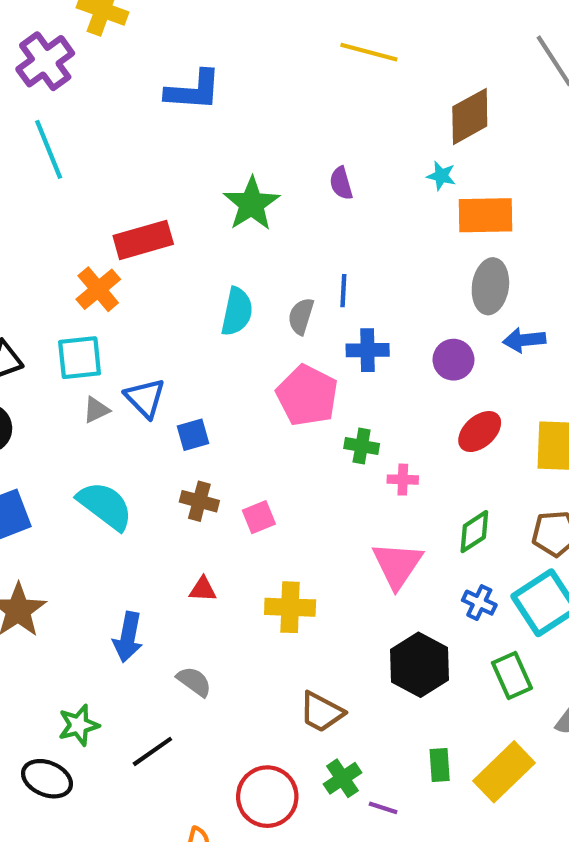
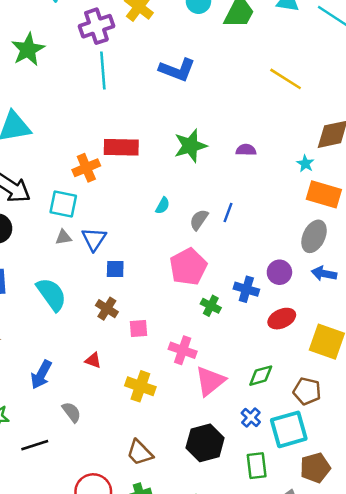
cyan line: (49, 149) -> (103, 71), moved
purple semicircle: (341, 183) -> (246, 150), turned 90
cyan semicircle: (237, 312) -> (163, 206), size x0.6
blue cross: (368, 350) -> (246, 289), moved
pink cross: (403, 480) -> (183, 350), moved, size x1.5

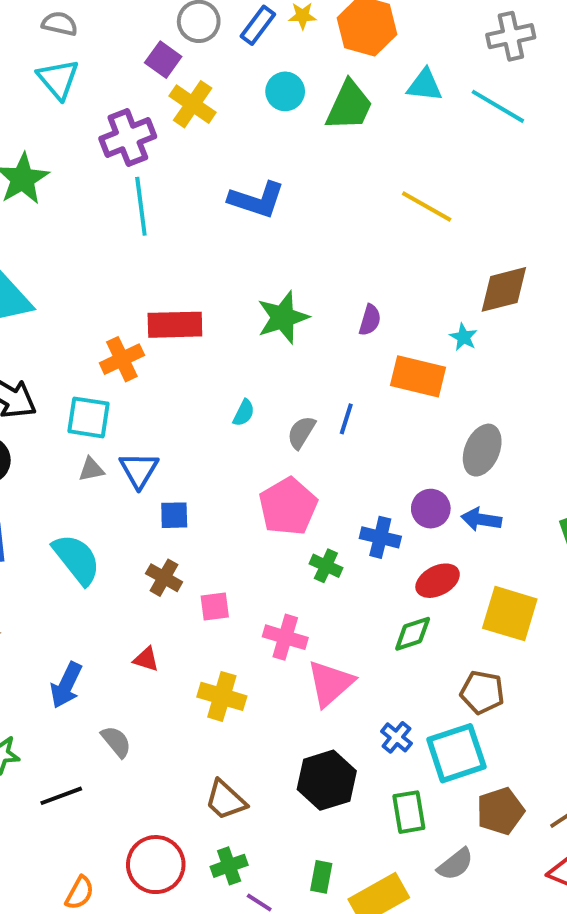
purple semicircle: (246, 150) -> (370, 320), turned 108
orange rectangle: (324, 194) -> (418, 376), moved
blue arrow: (324, 274) -> (481, 519), moved
green diamond: (261, 376) -> (413, 634), moved

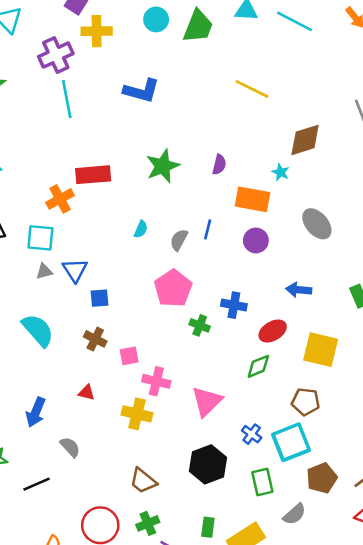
yellow cross: (193, 104) -> (97, 31), turned -32
gray ellipse: (482, 450) -> (317, 224), moved, turned -60
purple circle: (431, 509) -> (256, 240), moved
pink cross: (285, 637) -> (156, 381), moved

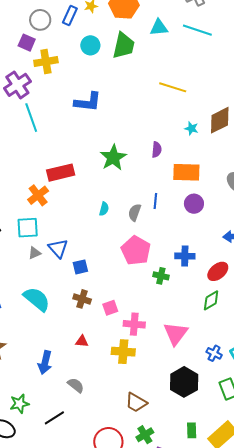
cyan star: (281, 172) -> (191, 128), moved

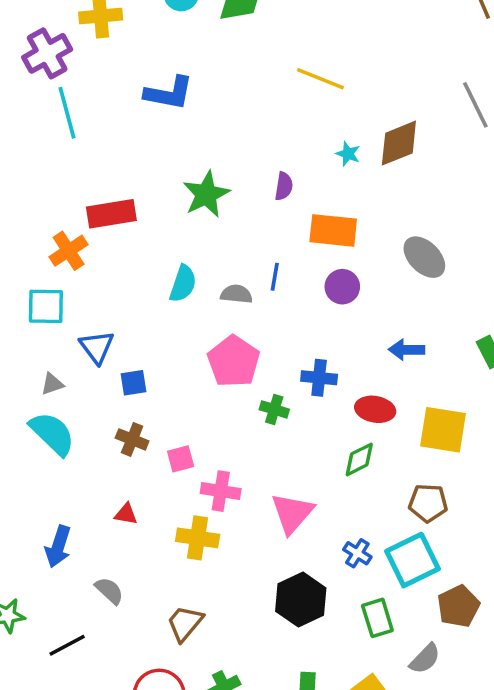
cyan semicircle: (104, 209) -> (183, 284), size x1.5
gray semicircle: (135, 212) -> (236, 294), turned 72
gray triangle: (35, 253) -> (52, 384), moved
red ellipse: (218, 271) -> (375, 409), turned 45
brown trapezoid: (136, 402) -> (185, 623), moved, turned 95

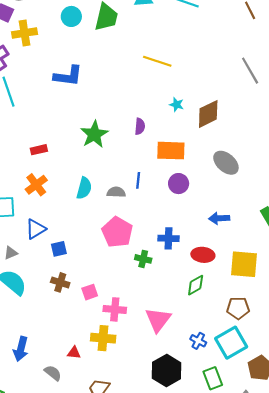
brown diamond: (399, 143) -> (208, 114), moved
red rectangle: (111, 214) -> (39, 150), size x0.6
orange cross: (69, 251) -> (36, 185), moved
blue triangle: (97, 347) -> (36, 229), turned 40
red triangle: (126, 514) -> (74, 353), moved

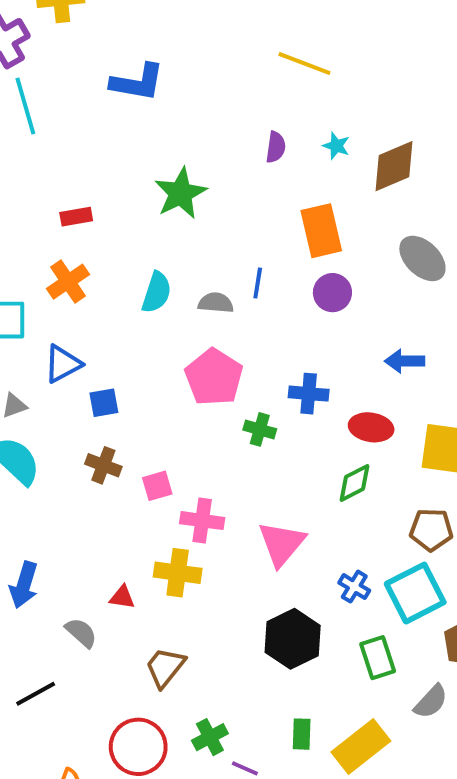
purple semicircle: (140, 126) -> (276, 147), moved
orange rectangle: (171, 151) -> (321, 231), turned 72

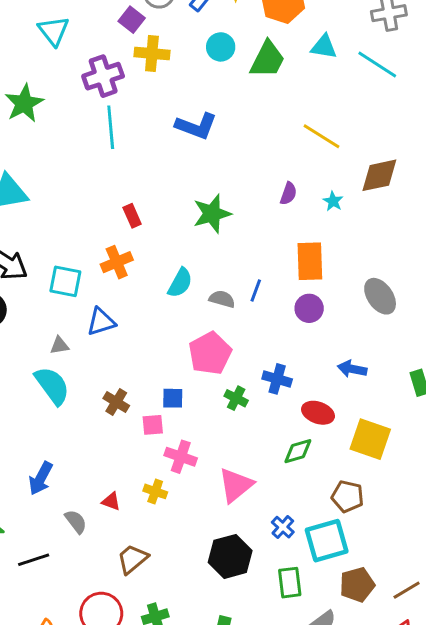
brown diamond: (394, 166) -> (379, 175), moved
red rectangle: (76, 217) -> (132, 216), turned 65
blue square: (104, 403) -> (173, 398), moved
yellow cross: (178, 573) -> (155, 491), size x0.7

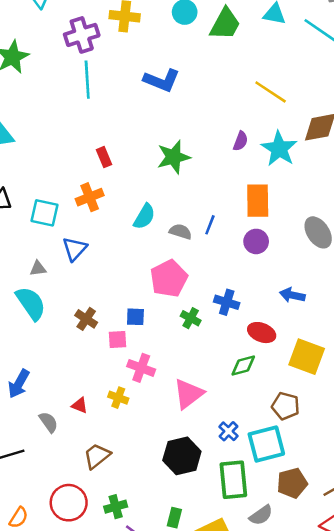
cyan star: (333, 201) -> (279, 149), size x2.0
blue triangle: (101, 322) -> (75, 249), turned -32
green rectangle: (290, 583) -> (233, 480), size x1.4

